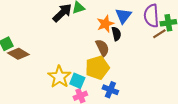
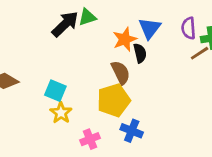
purple semicircle: (151, 16) -> (189, 28), size x0.7
yellow star: (59, 77) -> (61, 113), size x0.7
cyan square: (77, 81) -> (55, 91), moved

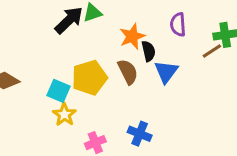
blue triangle: (150, 28) -> (166, 72), moved
purple semicircle: (189, 28) -> (178, 25), moved
yellow pentagon: (114, 100) -> (89, 78), moved

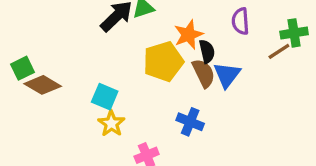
brown semicircle: (128, 72) -> (204, 73), moved
yellow pentagon: (89, 78) -> (163, 61), moved
blue cross: (140, 134) -> (190, 122), moved

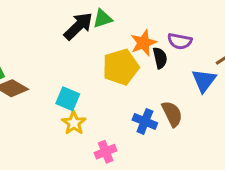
purple semicircle: (240, 21) -> (180, 41), moved, turned -75
brown semicircle: (204, 73) -> (172, 114), moved
blue triangle: (227, 75) -> (204, 81), moved

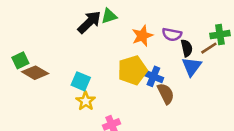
black semicircle: (160, 58) -> (187, 48), moved
yellow pentagon: (121, 67) -> (132, 70), moved
blue cross: (145, 121) -> (153, 76), moved

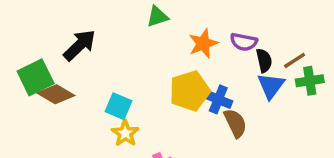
black arrow: (89, 22) -> (80, 45), moved
green cross: (220, 35) -> (310, 81), moved
green square: (20, 60) -> (36, 77), size x1.5

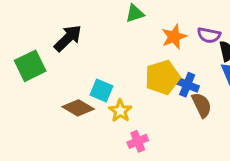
brown diamond: (56, 94) -> (78, 108), moved
yellow star: (125, 133) -> (120, 111), moved

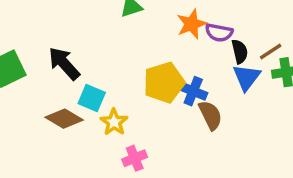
orange star: (174, 37) -> (191, 24), moved
black arrow: (68, 38) -> (64, 64), moved, turned -88

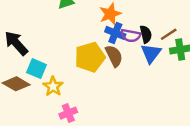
purple semicircle: (219, 33) -> (131, 36), moved
blue cross: (193, 91) -> (115, 33), moved
brown semicircle: (210, 115) -> (114, 56), moved

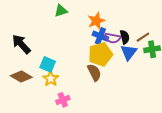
brown semicircle: (114, 56) -> (94, 73), moved
yellow pentagon: (90, 57) -> (100, 54), moved
cyan square: (36, 69) -> (48, 64), moved

